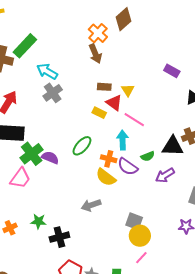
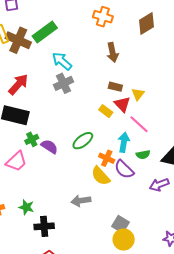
orange cross: (98, 33) -> (103, 17), moved, turned -36
green cross: (32, 154) -> (32, 139), size x0.6
green semicircle: (148, 156) -> (143, 155), moved

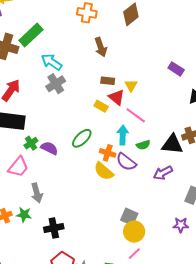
gray arrow: (81, 201) -> (37, 193), moved, turned -90
green star: (26, 207) -> (24, 215), moved

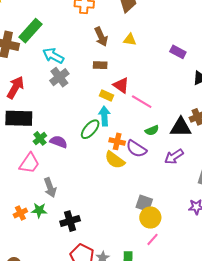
brown rectangle: (108, 81) -> (100, 65), moved
yellow triangle: (131, 85) -> (130, 40), moved, turned -48
cyan arrow: (123, 135) -> (104, 116), moved

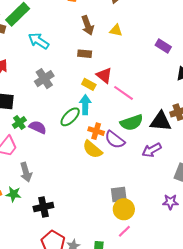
gray cross: (59, 77) -> (44, 79), moved
green semicircle: (152, 130) -> (132, 122), size x1.6
gray square: (144, 203) -> (119, 195), turned -30

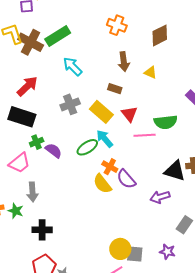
yellow rectangle: (89, 84) -> (101, 112), moved, size x1.6
pink line: (123, 93) -> (145, 135), turned -50
cyan arrow: (85, 105) -> (105, 139), turned -54
green semicircle: (132, 122) -> (166, 122), moved
gray square: (119, 195) -> (135, 254), moved

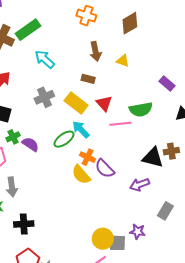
purple star: (167, 252) -> (138, 232), moved

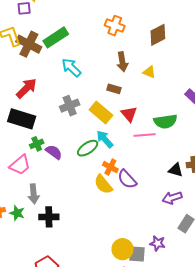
black triangle: (153, 158) -> (176, 170), size x0.7
purple arrow: (139, 185) -> (172, 198), moved
black cross: (24, 224) -> (49, 217), moved

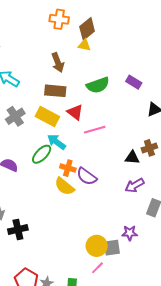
orange cross: (115, 26) -> (59, 19), moved
yellow triangle: (149, 72) -> (84, 45), moved
brown rectangle: (114, 89) -> (55, 91), size x1.5
green semicircle: (165, 121) -> (98, 85), moved

